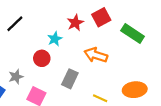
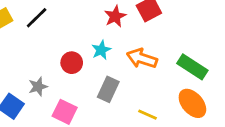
green rectangle: (133, 33) -> (192, 67), moved
cyan star: (55, 39) -> (101, 50), moved
orange ellipse: (135, 90) -> (192, 103), turned 55

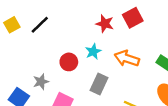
red star: (115, 16) -> (105, 24), turned -30

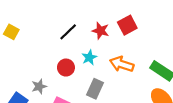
yellow square: (12, 25) -> (11, 32), turned -32
black line: (40, 25) -> (68, 32), moved

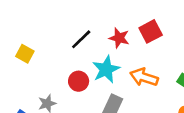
yellow square: (11, 32) -> (25, 54), moved
cyan star: (89, 57) -> (106, 69), size x1.5

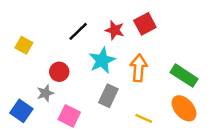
orange arrow: (144, 77) -> (139, 68), turned 76
red circle: (79, 81) -> (59, 72), moved

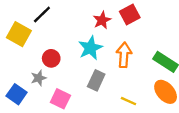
red star: (115, 30) -> (102, 20), turned 30
black line: (78, 31) -> (42, 14), moved
yellow square: (24, 45) -> (19, 34), size x1.5

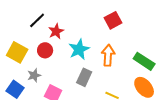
red star: (102, 20) -> (56, 31), moved
yellow square: (19, 34) -> (17, 52), moved
red circle: (51, 58) -> (45, 50), moved

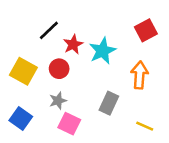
cyan star: (79, 49) -> (103, 51), moved
gray star: (34, 75) -> (58, 101), moved

